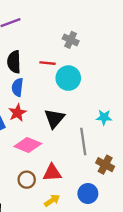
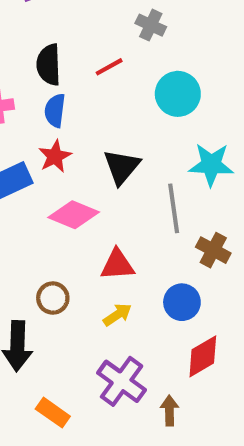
red line: (47, 63) -> (109, 67), turned -35
cyan circle: (68, 78) -> (178, 94), moved
cyan star: (104, 117) -> (211, 165), size x1.5
brown circle: (27, 180) -> (53, 298), moved

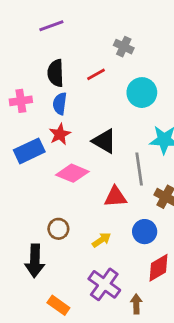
black triangle: (122, 167) -> (104, 141), turned -40
red triangle: (117, 265) -> (115, 197), moved

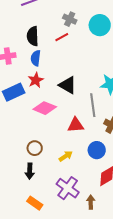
gray cross: (124, 47) -> (70, 19), moved
cyan circle: (142, 93) -> (100, 25), moved
black arrow: (35, 261) -> (30, 171), moved, size x0.7

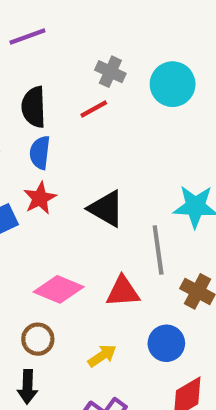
pink diamond: (45, 108) -> (59, 289), moved

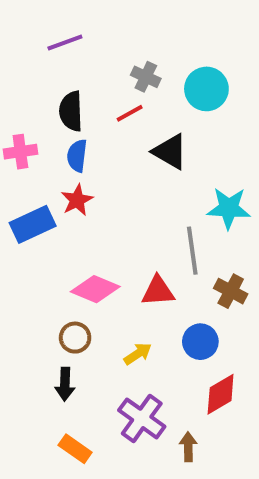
black triangle: (106, 209) -> (170, 152), moved

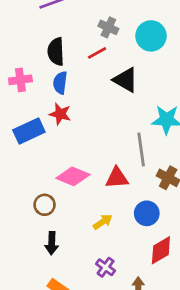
red star: (77, 200) -> (60, 114), turned -30
brown circle: (75, 338) -> (45, 205), moved
purple cross: (142, 418) -> (106, 267), size x0.6

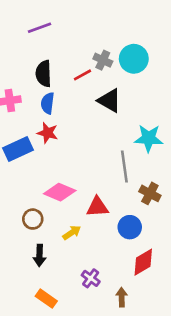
gray cross: (108, 27) -> (103, 60), moved
red triangle: (117, 178) -> (97, 207), moved
yellow arrow: (103, 222) -> (72, 233), moved

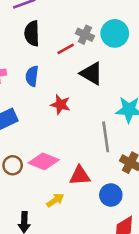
black semicircle: (44, 74) -> (32, 33), moved
red star: (48, 133) -> (60, 105), moved
brown circle: (33, 219) -> (13, 165), moved

